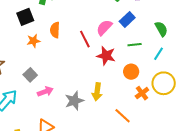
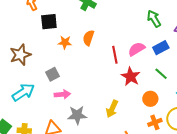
black square: (25, 17) -> (49, 22), moved
green line: (135, 45) -> (161, 74), turned 32
gray star: (74, 101) -> (77, 115), moved

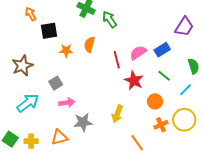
green arrow: (154, 19) -> (110, 19), moved

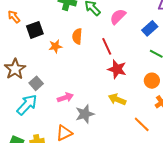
pink semicircle: (138, 53) -> (118, 17), moved
red star: (134, 81) -> (117, 69), moved
gray square: (56, 83) -> (36, 83), moved
yellow arrow: (117, 114) -> (117, 99), turned 102

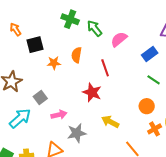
red star: (117, 69) -> (92, 92), moved
gray square: (36, 83) -> (40, 97), moved

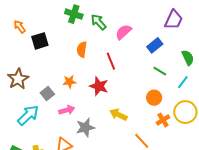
orange star: (54, 63) -> (69, 82), moved

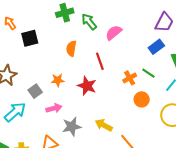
green cross: (74, 14) -> (65, 13), turned -36
blue rectangle: (155, 45) -> (156, 47), moved
yellow arrow: (118, 115) -> (104, 125), moved
orange cross: (163, 120) -> (130, 78), moved

